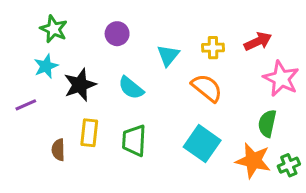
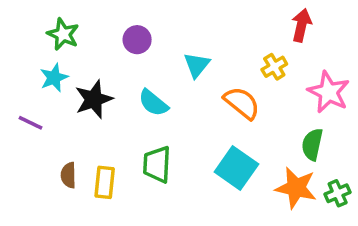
red arrow: (258, 41) -> (301, 25), moved, turned -52
yellow cross: (213, 48) -> (274, 67), moved, turned -30
purple line: (26, 105) -> (30, 123), turned 50
yellow rectangle: (89, 133) -> (105, 182), moved

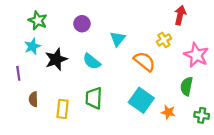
purple line: (30, 123) -> (18, 73), turned 56
brown semicircle: (68, 175) -> (33, 99), moved
orange star: (296, 188) -> (168, 112), moved, size x0.6
green cross: (338, 193) -> (202, 115), turned 32

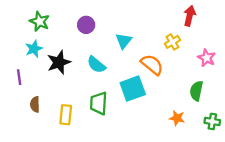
pink star: (196, 55) -> (207, 58), size x0.7
cyan square: (141, 100) -> (133, 89), moved, turned 35

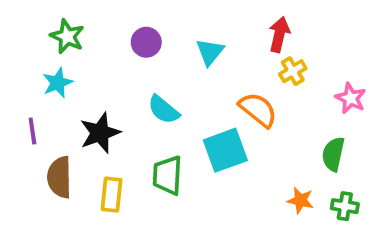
red arrow: (190, 16) -> (279, 35), moved
cyan triangle: (124, 41) -> (210, 52), moved
black star: (59, 62) -> (100, 133), moved
brown semicircle: (35, 104) -> (59, 177), size x1.5
green cross: (212, 121) -> (345, 206), moved

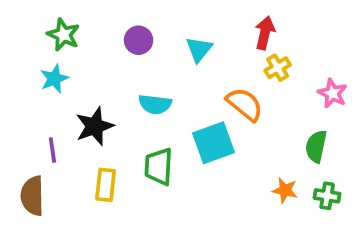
cyan semicircle: (164, 110) -> (155, 104), turned -32
purple line: (32, 131) -> (52, 150), moved
brown semicircle: (59, 177) -> (32, 196), moved

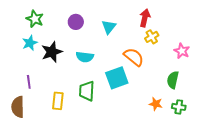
black star: (95, 126) -> (52, 52), moved

